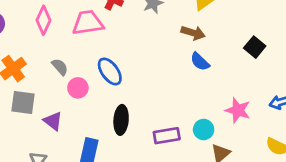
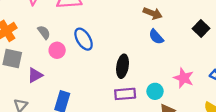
black ellipse: (121, 120) -> (123, 66), moved
purple triangle: (53, 121) -> (35, 75), turned 49

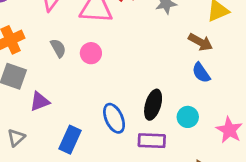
blue ellipse: (84, 39) -> (114, 118), moved
pink circle: (57, 50) -> (91, 53), moved
cyan circle: (155, 91) -> (188, 117), moved

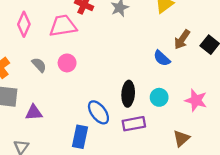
brown arrow: (200, 42) -> (182, 39), moved, turned 108
purple triangle: (40, 101) -> (34, 113), turned 30
blue rectangle: (70, 140) -> (80, 137), moved

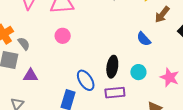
brown arrow: (182, 39) -> (162, 15), moved
gray semicircle: (39, 65) -> (24, 44), moved

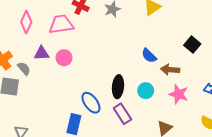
brown arrow: (162, 15) -> (170, 70), moved, turned 60
purple triangle: (31, 76) -> (42, 53), moved
purple rectangle: (115, 93) -> (122, 114), turned 66

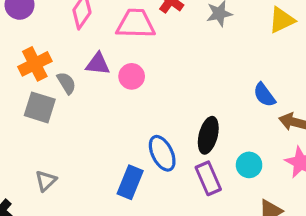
cyan circle: (146, 91) -> (249, 165), moved

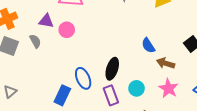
gray semicircle: (67, 83) -> (35, 41), moved

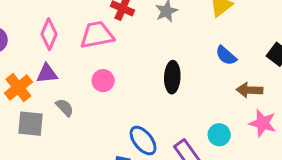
purple triangle: (46, 21) -> (47, 74), moved
blue semicircle: (148, 46) -> (226, 55), moved
black ellipse: (112, 69) -> (172, 77), moved

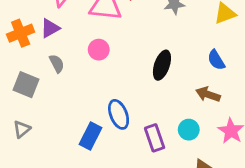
purple triangle: (47, 74) -> (50, 28), turned -40
brown arrow: (249, 90) -> (208, 94), moved
gray square: (30, 124) -> (26, 85), moved

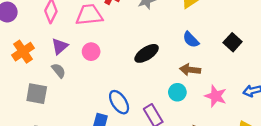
purple triangle: (50, 28) -> (60, 46), moved
black ellipse: (162, 65) -> (147, 53), turned 50
cyan circle: (189, 130) -> (177, 92), moved

